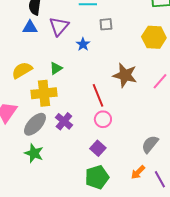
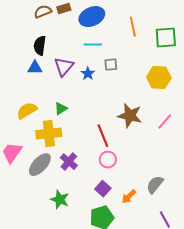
blue star: (83, 44) -> (88, 74), moved
green star: (34, 153) -> (60, 200), moved
orange arrow: (138, 172) -> (129, 197), moved

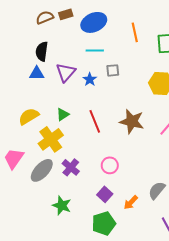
yellow cross: (49, 134) -> (51, 139), turned -30
red line: (103, 136) -> (95, 121), moved

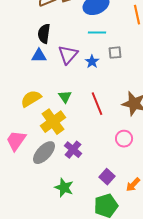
green triangle: (63, 114) -> (65, 97), turned -32
pink circle: (110, 165) -> (124, 139), moved

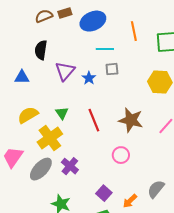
cyan line: (97, 33) -> (105, 49), moved
blue triangle: (39, 56) -> (22, 77), moved

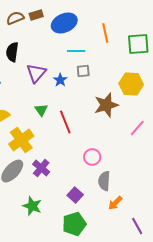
green triangle: (62, 113) -> (41, 110), moved
brown star: (131, 120) -> (106, 105), moved, turned -30
gray semicircle: (156, 189) -> (104, 181), moved, turned -36
orange arrow: (130, 201) -> (115, 203), moved

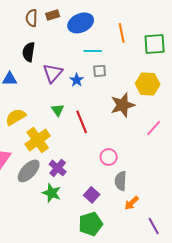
brown semicircle: (15, 18) -> (32, 18), turned -66
green star: (32, 206) -> (52, 193), moved

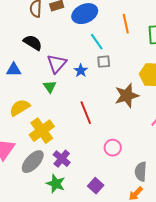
cyan line: (93, 51) -> (97, 42), turned 54
black semicircle: (29, 52) -> (33, 43), turned 114
green triangle: (58, 110) -> (50, 87), moved
gray semicircle: (121, 181) -> (141, 172), moved

